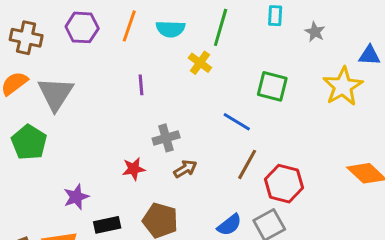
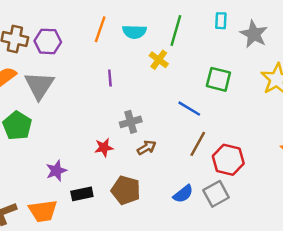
purple hexagon: (82, 27) -> (48, 41), moved
gray star: (315, 32) -> (254, 34), size x1.6

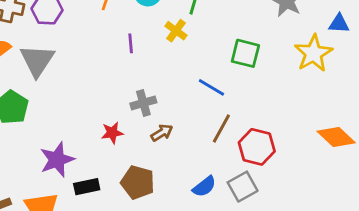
purple line: (110, 78) -> (131, 43), moved
purple star: (56, 171) -> (57, 160), size x1.4

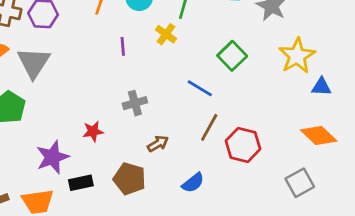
blue triangle: (339, 24) -> (321, 87), moved
green square: (245, 53) -> (232, 56), turned 32
red star: (112, 133) -> (93, 131), moved
brown arrow: (162, 133) -> (158, 144), moved
gray square: (243, 187) -> (300, 183), moved

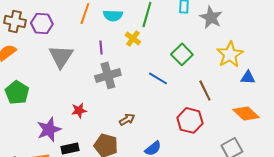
gray triangle: (34, 63) -> (61, 56), moved
gray cross: (135, 103) -> (108, 75), moved, size x1.4
brown line: (209, 127) -> (205, 90), moved, turned -55

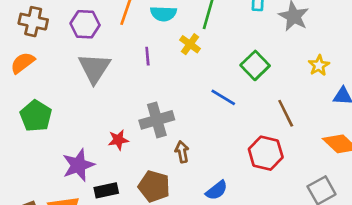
purple hexagon: (42, 23) -> (85, 24), moved
yellow star: (230, 54) -> (319, 65), size x0.6
gray cross: (108, 75) -> (157, 120), moved
brown arrow: (127, 119) -> (182, 152), turned -70

